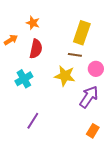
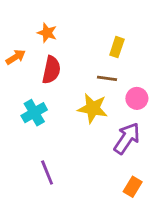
yellow rectangle: (82, 33) -> (117, 47), size x0.6
purple line: (33, 121) -> (47, 173), turned -54

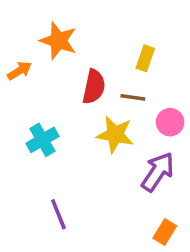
orange star: (47, 33) -> (58, 41), size x1.5
red semicircle: (51, 70) -> (94, 87), moved

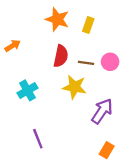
orange star: (58, 41) -> (57, 19), moved
yellow rectangle: (145, 58) -> (88, 25), moved
pink circle: (170, 122) -> (110, 62), moved

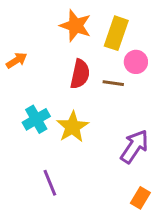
yellow rectangle: (88, 25) -> (116, 33), size x1.5
pink circle: (110, 62) -> (136, 62), moved
yellow star: (75, 87) -> (72, 127), moved, turned 30

